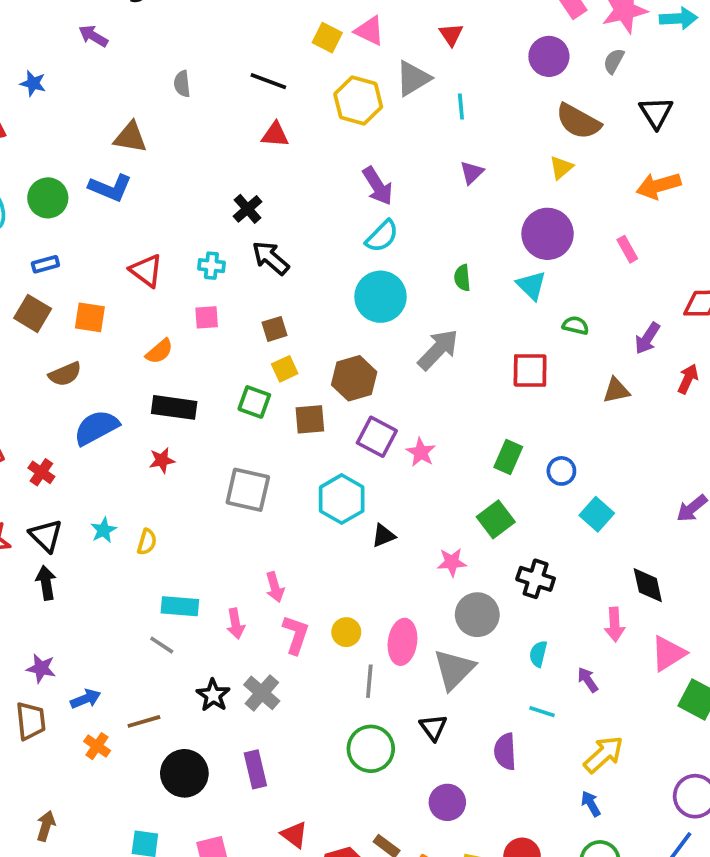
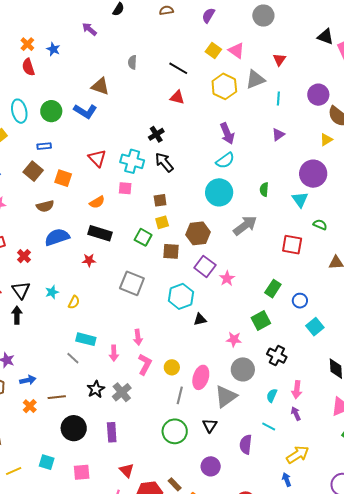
purple circle: (549, 56) -> (318, 95), moved
cyan cross: (211, 266) -> (132, 161), size x1.6
pink arrow: (615, 624) -> (297, 390), moved

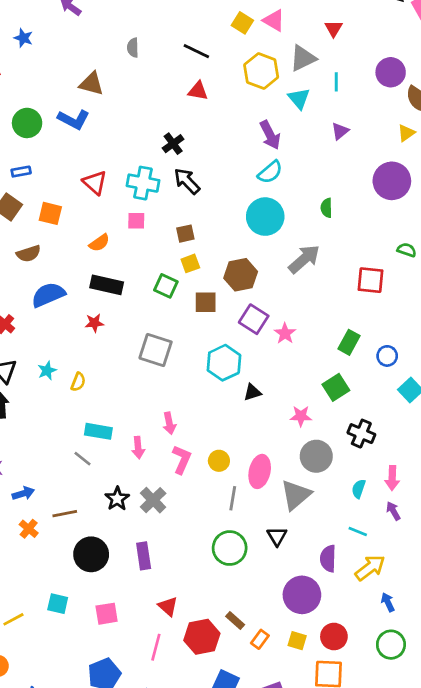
cyan triangle: (300, 200) -> (299, 98), moved
yellow arrow: (298, 455) -> (370, 568), moved
purple circle: (211, 466) -> (302, 595), moved, size x1.4

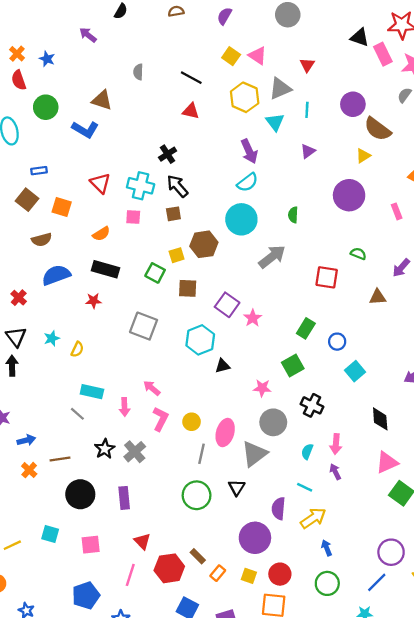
green circle: (27, 123) -> (46, 107), moved
brown square: (185, 234) -> (173, 214), moved
brown hexagon: (241, 275) -> (204, 244), moved
pink arrow: (169, 423) -> (152, 388), turned 138

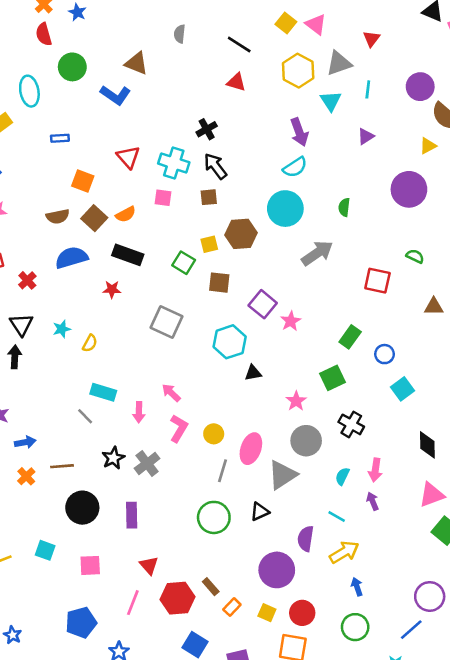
brown square: (27, 200) -> (94, 218), moved
pink star: (262, 388) -> (296, 401), turned 30
black triangle: (237, 488) -> (260, 512), turned 30

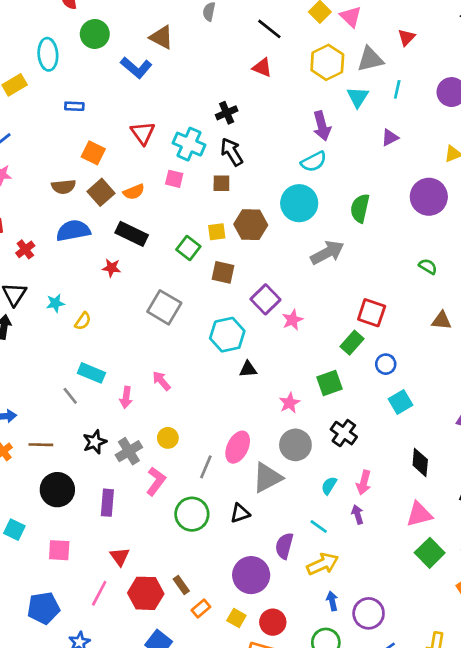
green semicircle: (344, 207) -> (360, 208), size x1.5
red square: (377, 281) -> (372, 313), moved
pink L-shape: (179, 428) -> (156, 481), moved
yellow circle: (214, 434) -> (168, 438), moved
purple circle: (430, 596) -> (369, 613), moved

